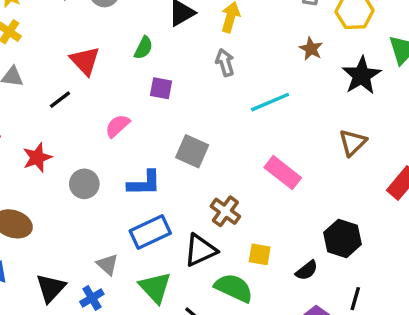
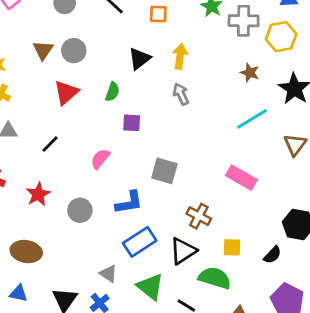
red triangle: (85, 61) -> (66, 92), moved, turned 40
cyan line: (270, 102) -> (252, 119), moved

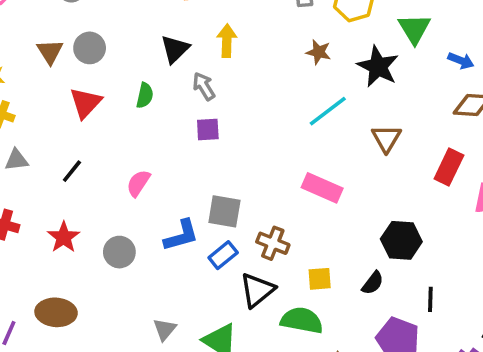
gray arrow: (181, 94) -> (204, 86), moved
purple square: (132, 123) -> (208, 130), moved
gray square: (164, 171) -> (224, 211), moved
blue rectangle: (140, 242) -> (223, 255), moved, size x0.7
gray triangle: (108, 274) -> (165, 329), turned 42

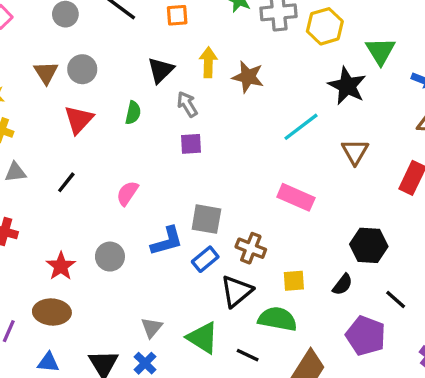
brown star: (319, 52) -> (248, 77), moved, size x1.4
red star: (64, 237) -> (61, 266), moved
black line: (430, 299) -> (396, 300), turned -50

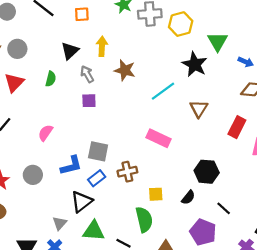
brown star: (248, 77) -> (125, 70), moved
brown cross: (251, 248) -> (127, 172), turned -36
black triangle: (237, 291) -> (82, 202), moved
green semicircle: (277, 319) -> (144, 220), turned 65
green triangle: (203, 338) -> (94, 231), turned -30

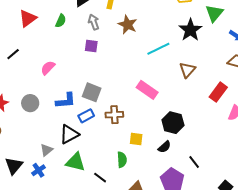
black hexagon: (207, 172) -> (173, 123), moved
green semicircle: (144, 220) -> (122, 160), size x0.7

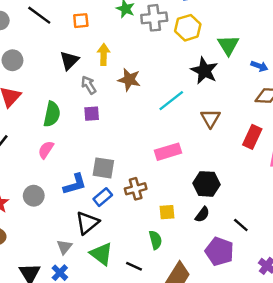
green semicircle: (61, 21) -> (52, 114), moved, size x1.5
pink rectangle: (147, 90) -> (168, 152), turned -40
green triangle: (75, 162) -> (101, 254), turned 35

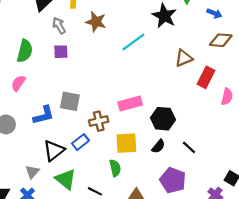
brown triangle: (210, 118) -> (184, 58), moved, turned 36
pink rectangle: (168, 152) -> (130, 104), moved
blue rectangle: (103, 197) -> (80, 142), moved
yellow square: (167, 212) -> (126, 143), size x1.5
black line: (241, 225) -> (189, 147), moved

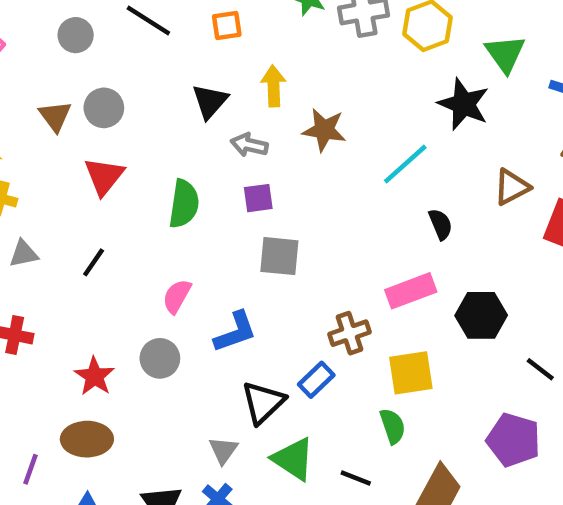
gray arrow: (59, 26) -> (249, 145), turned -42
pink semicircle: (18, 83) -> (177, 296), moved
gray square: (70, 101) -> (279, 256), moved
black semicircle: (158, 146) -> (441, 224), moved, turned -56

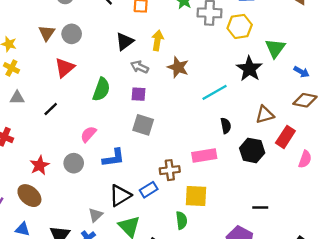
black hexagon: (481, 315) -> (252, 150), moved
black line: (540, 369) -> (260, 207), turned -49
brown ellipse: (87, 439) -> (29, 196), turned 30

